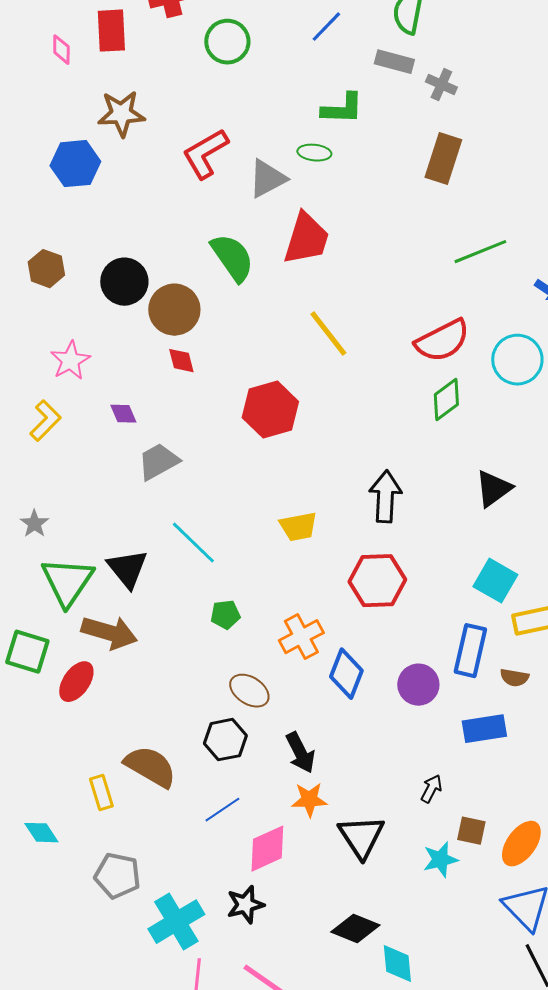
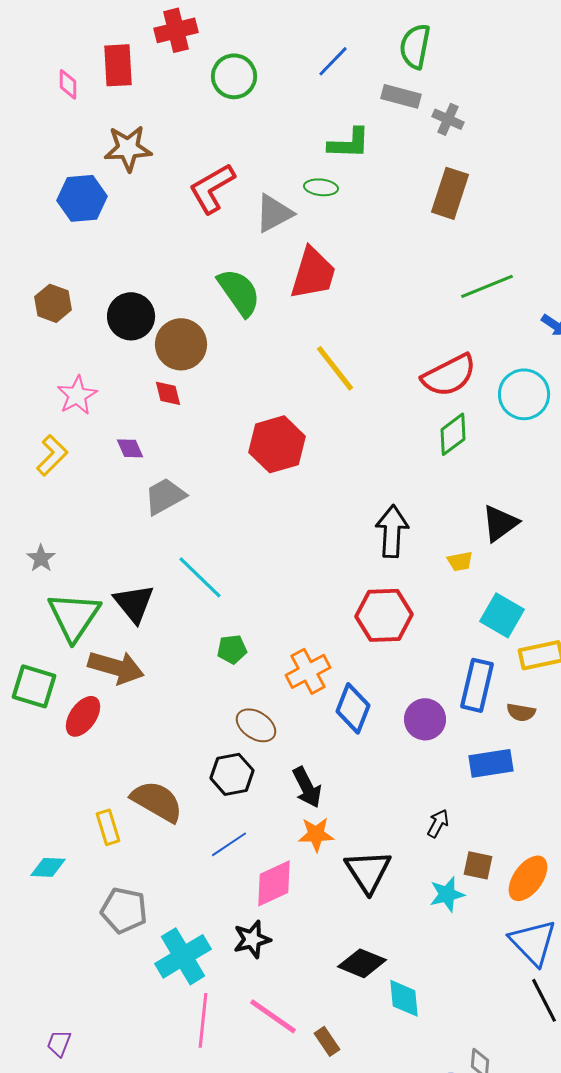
red diamond: (181, 361) -> (168, 393), moved
yellow trapezoid: (298, 527) -> (460, 561), moved, size x0.7
cyan diamond: (41, 833) -> (48, 867), turned -54

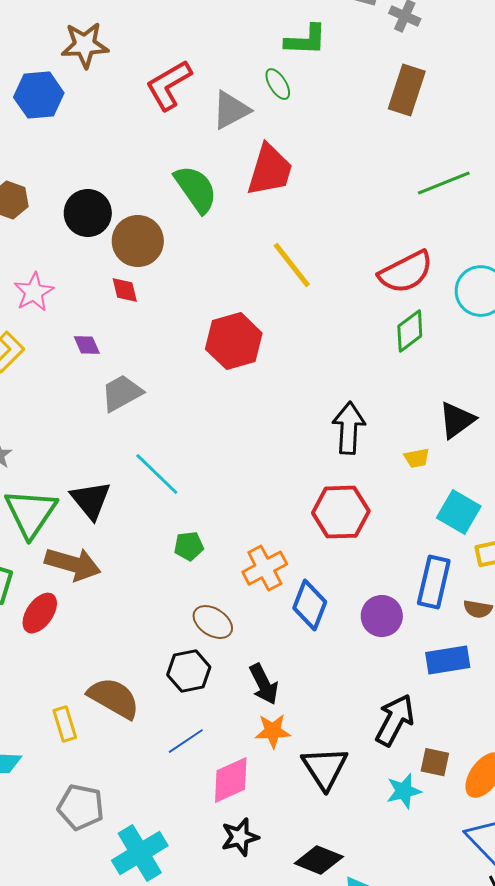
green ellipse: (321, 187) -> (278, 84), turned 52
black arrow: (438, 823) -> (395, 720), size x1.8
black star: (252, 939) -> (240, 837), moved

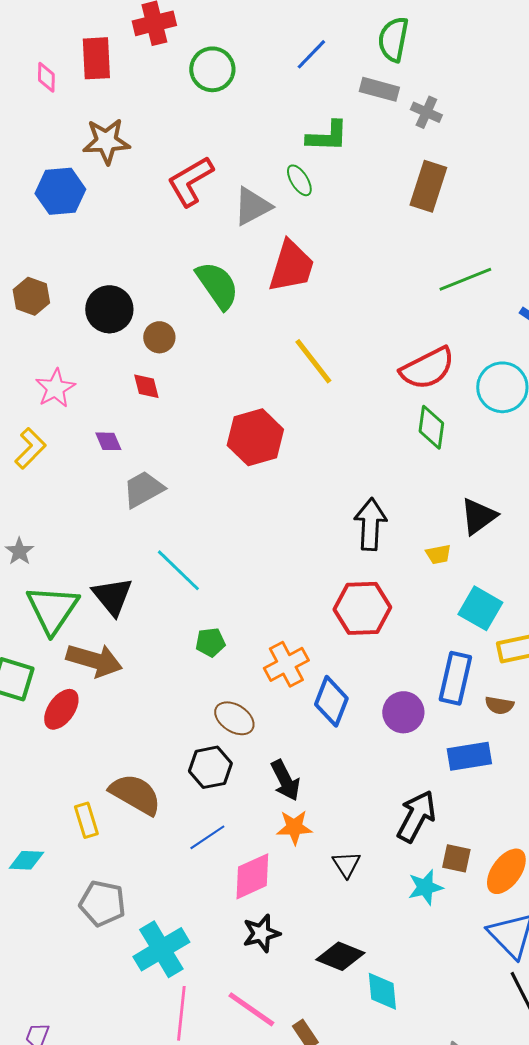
brown circle: (138, 241) -> (159, 337), size x0.6
green diamond: (410, 331) -> (431, 427), turned -45
black triangle: (325, 768) -> (346, 864), size x0.6

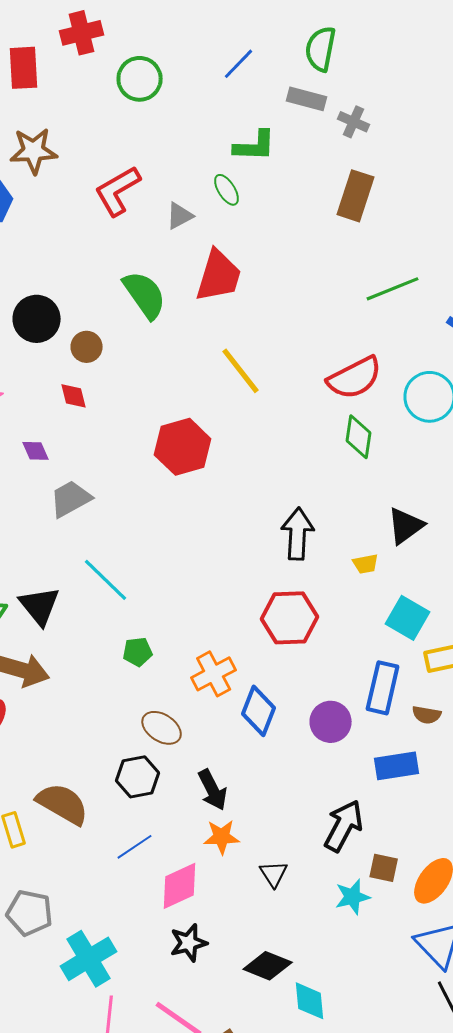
gray triangle: (252, 206) -> (180, 216), size x0.7

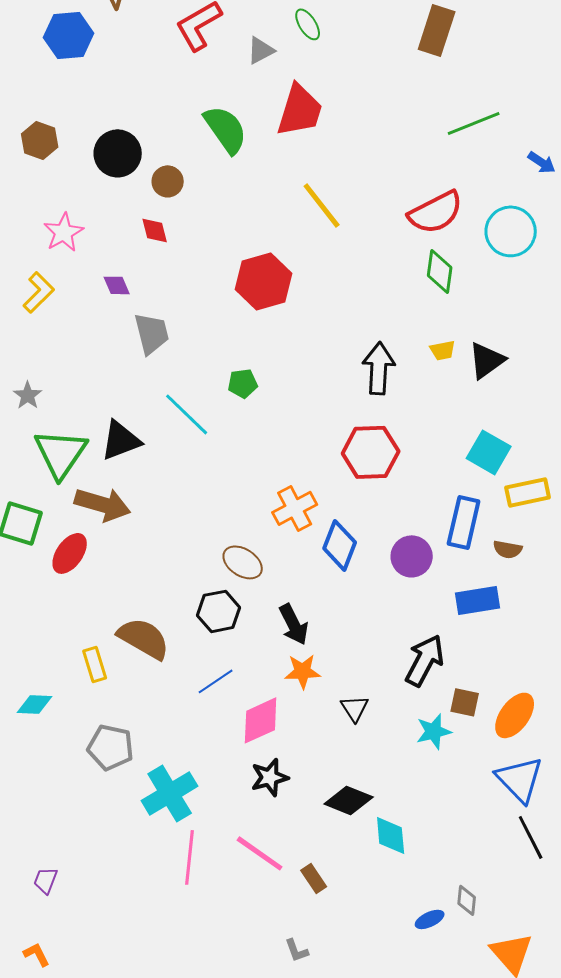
gray trapezoid: (71, 499) -> (152, 333), turned 105
yellow trapezoid: (366, 564) -> (443, 350), moved
black triangle: (40, 606) -> (121, 440), turned 48
green pentagon: (138, 652) -> (243, 383), moved

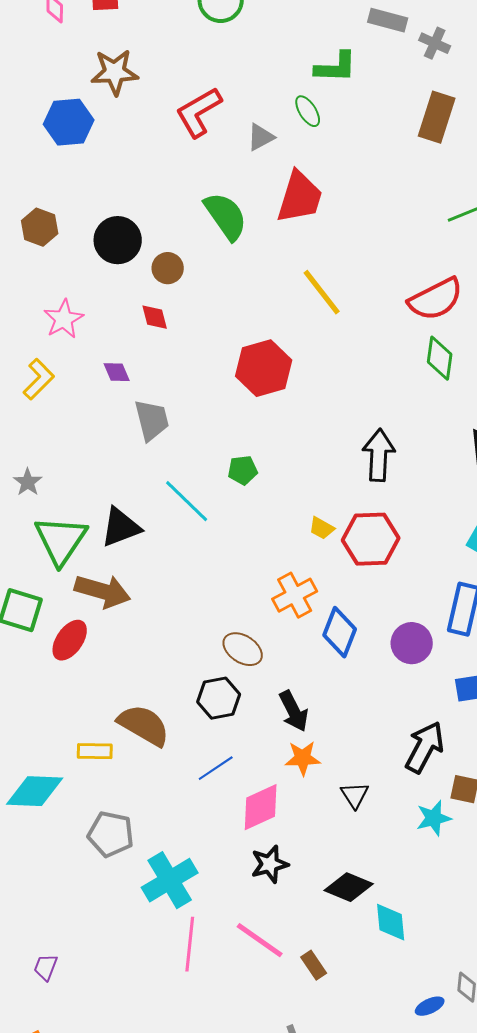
yellow trapezoid: (443, 350) -> (322, 528), moved, turned 40
yellow rectangle: (95, 664) -> (95, 751), turned -72
cyan diamond: (35, 704) -> (35, 791), size x1.6

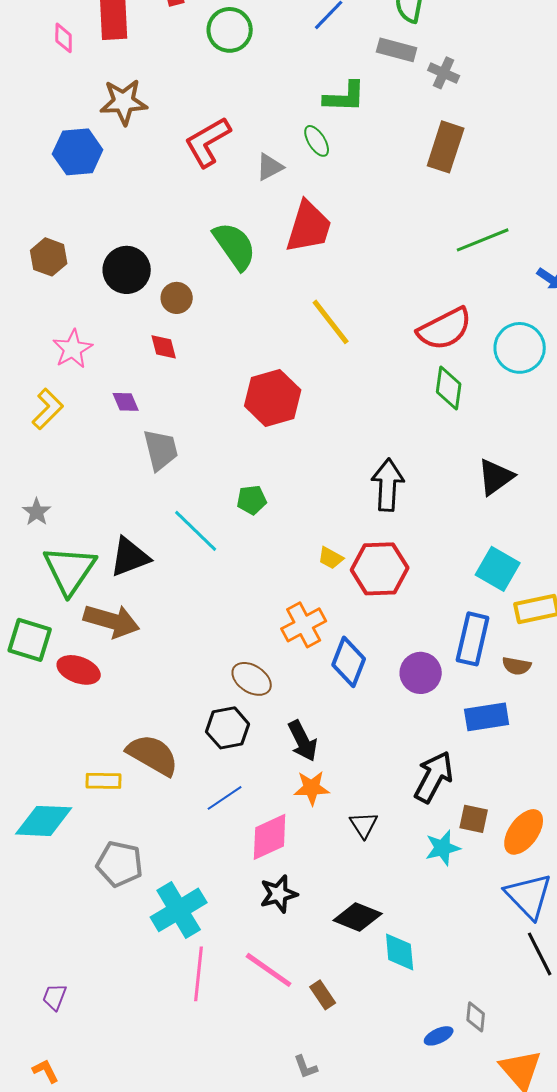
red ellipse: (70, 640) -> (79, 670), turned 75

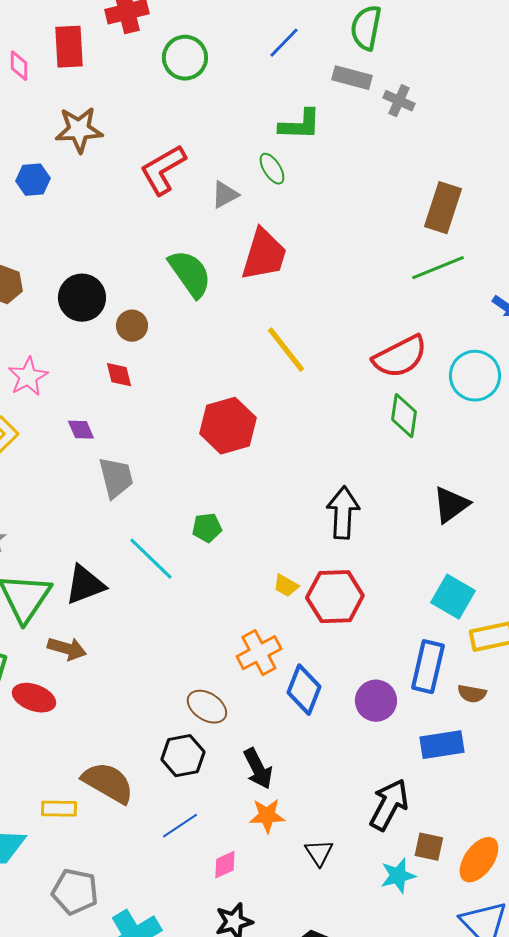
brown rectangle: (446, 147) -> (443, 208), moved
blue hexagon: (78, 152) -> (33, 180), size x0.7
brown arrow: (112, 621) -> (67, 649), size x0.7
pink diamond: (270, 837) -> (225, 865), size x0.6

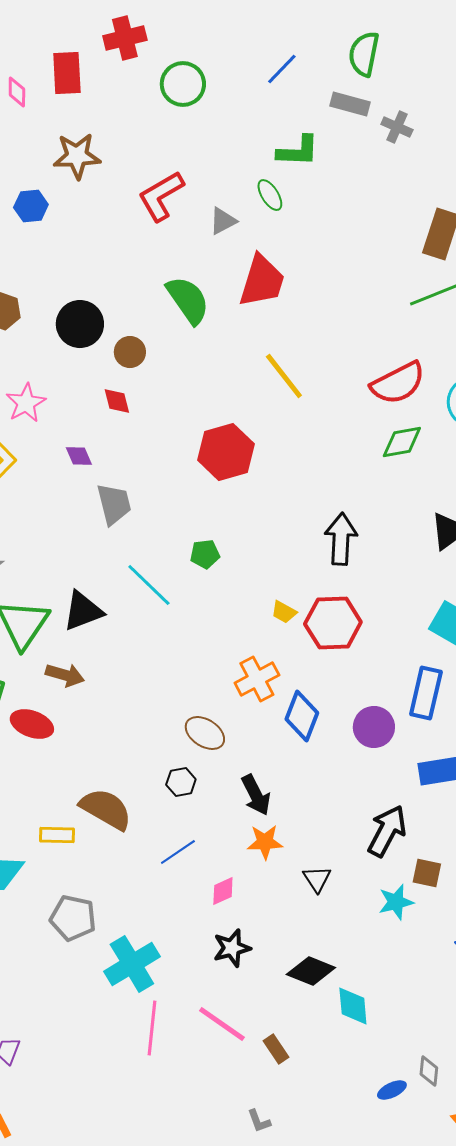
green diamond: (404, 416) -> (402, 442), turned 72
black hexagon: (183, 756) -> (181, 782), size x0.7

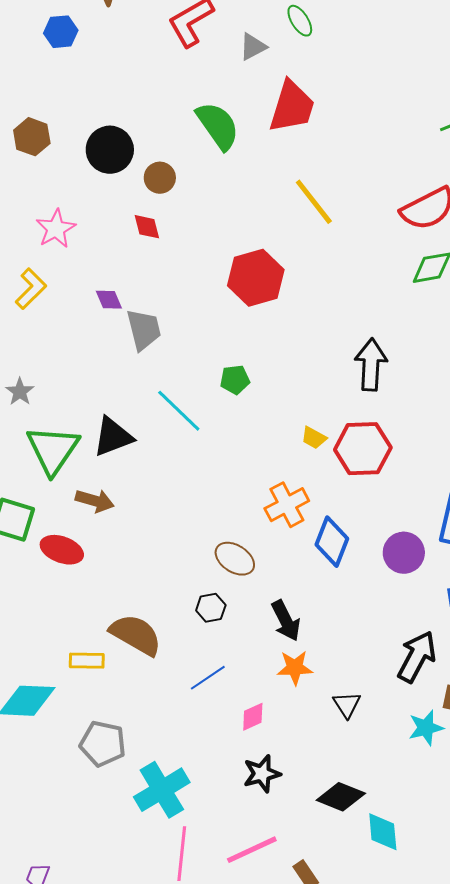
purple diamond: (79, 456) -> (109, 300), moved
pink line: (222, 1024) -> (252, 850), turned -60

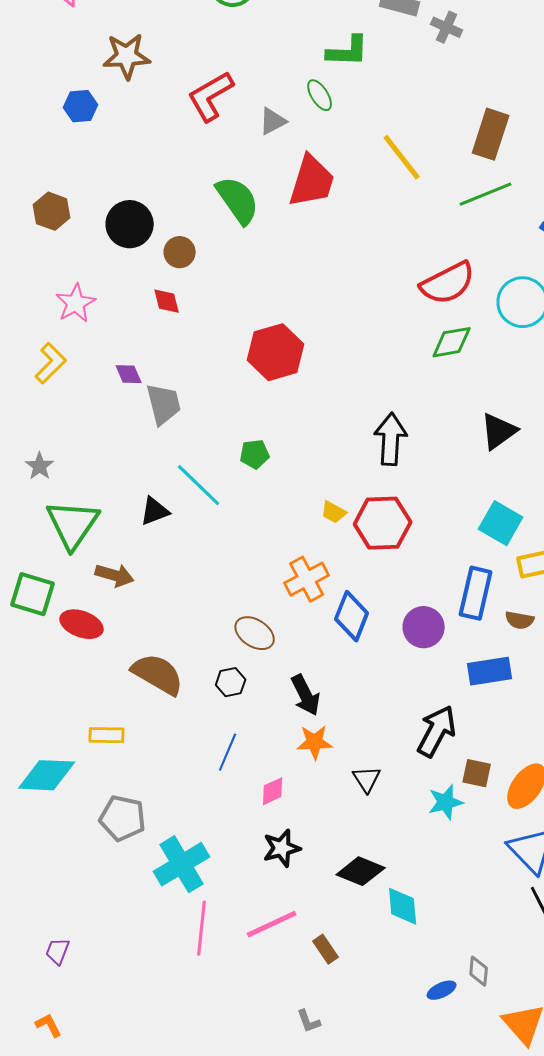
yellow line: (314, 202) -> (402, 157), moved
black triangle: (113, 437) -> (155, 511), moved, size x0.7
brown semicircle: (136, 635) -> (158, 674), moved
blue line: (208, 678) -> (228, 752), turned -33

